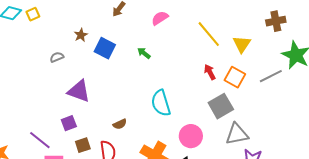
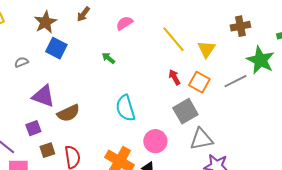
brown star: (81, 35) -> (45, 22), moved, size x1.6
blue square: (105, 48) -> (56, 48), moved
brown semicircle: (120, 124) -> (68, 113), moved, size x1.6

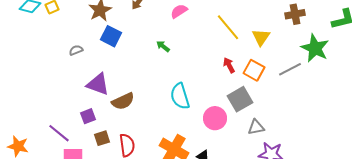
gray triangle: (201, 139) -> (256, 127), size x0.7
pink circle: (155, 141) -> (215, 118), moved

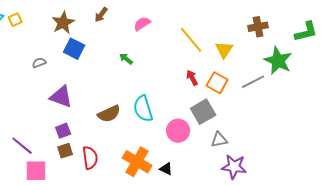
brown semicircle: (123, 101) -> (109, 114), moved
purple square: (88, 116) -> (63, 131), moved

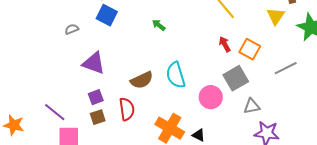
yellow triangle: (224, 50) -> (276, 16), moved
gray line: (253, 82) -> (286, 68), moved
red semicircle: (90, 158) -> (127, 109), moved

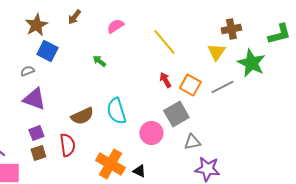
gray semicircle: (72, 29) -> (27, 71), moved
gray line: (286, 68) -> (222, 87), moved

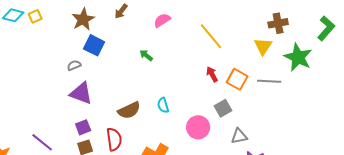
green L-shape: (279, 34) -> (326, 28), turned -35
gray line: (222, 87) -> (269, 81), turned 30
cyan semicircle: (116, 111) -> (163, 105), size x0.6
gray square: (176, 114) -> (223, 108), size x0.7

